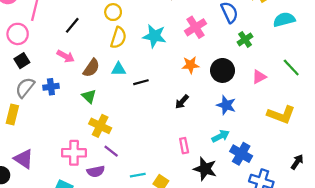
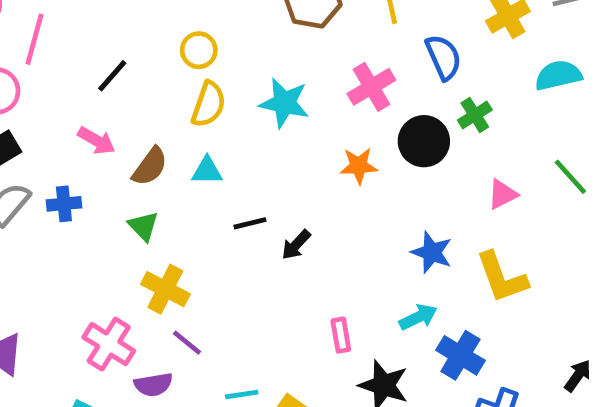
black circle: (222, 70) -> (424, 141), moved
black line: (141, 82) -> (250, 223), moved
black arrow: (182, 102) -> (296, 245), moved
yellow L-shape: (281, 115) -> (502, 277), moved, turned 48
pink cross: (74, 153) -> (109, 344), turned 30

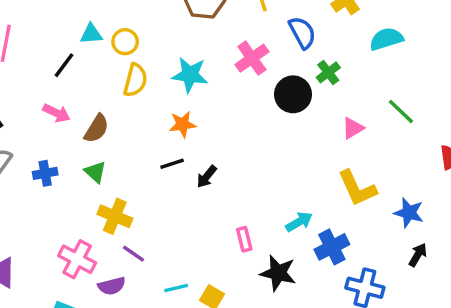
orange star: (359, 166) -> (183, 124), moved
cyan triangle: (207, 171) -> (91, 34), moved
blue cross: (64, 204) -> (45, 173), moved
blue star: (432, 252) -> (409, 213), moved
blue cross: (460, 355) -> (332, 247), turned 36

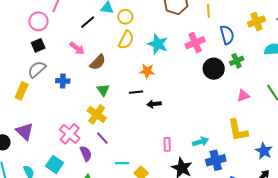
green triangle: (95, 172) -> (103, 90), moved
black arrow: (207, 177) -> (154, 104), turned 32
purple semicircle: (112, 286) -> (86, 154), turned -112

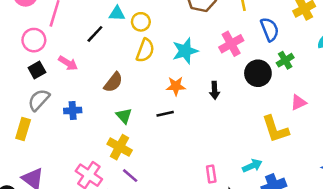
cyan star: (158, 44) -> (185, 51), turned -30
pink arrow: (77, 48) -> (68, 63), moved
black arrow: (154, 104) -> (215, 90), moved, turned -80
yellow L-shape: (238, 130) -> (275, 129), moved

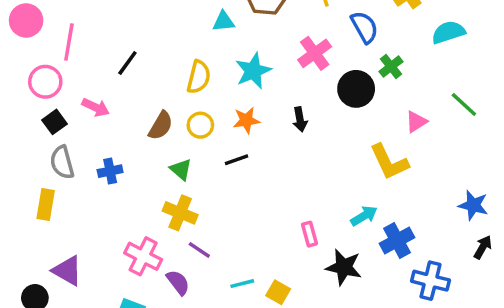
cyan triangle: (117, 14) -> (224, 21), moved
yellow circle: (141, 22) -> (200, 125), moved
gray semicircle: (39, 100) -> (62, 162), turned -50

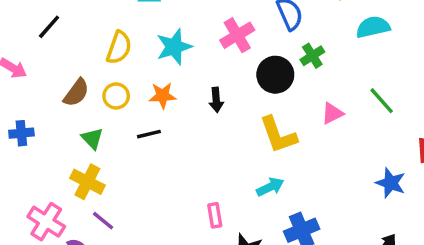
yellow L-shape: (389, 162) -> (278, 135), moved
blue star: (473, 205) -> (391, 183), moved
cyan arrow: (364, 216) -> (270, 187), moved

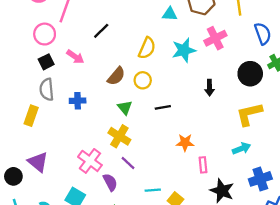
pink cross: (237, 35) -> (215, 38), moved
orange star: (163, 96) -> (185, 142), moved
yellow L-shape: (278, 135) -> (249, 114), turned 92

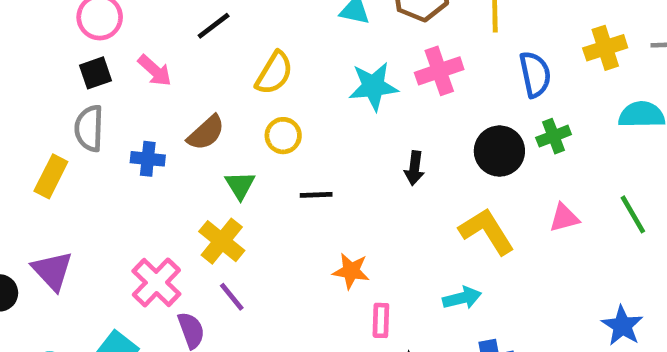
yellow semicircle: (147, 48) -> (274, 73), moved
brown semicircle: (116, 76) -> (206, 133), moved
yellow L-shape: (249, 114) -> (487, 231), turned 64

